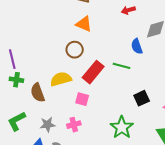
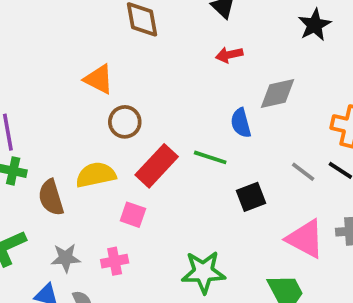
orange triangle: (84, 24) -> (99, 79), moved
black square: (142, 98) -> (251, 197), moved
green star: (122, 127) -> (203, 272), turned 30

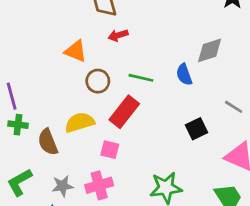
red arrow: (229, 55) -> (118, 35), moved
green line: (210, 157) -> (141, 78), moved
pink cross: (115, 261) -> (99, 185), size x1.4

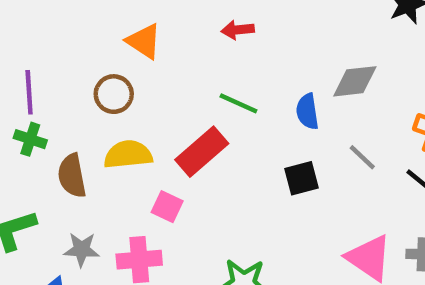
red arrow: (118, 35) -> (238, 30), moved
brown circle: (98, 81) -> (114, 94), moved
gray line: (234, 107) -> (362, 157), moved
black square: (196, 129) -> (302, 178), moved

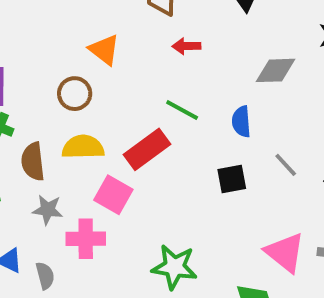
gray diamond: (355, 81) -> (275, 70), moved
pink square: (167, 207) -> (113, 195), size x1.4
gray star: (81, 249) -> (48, 210), moved

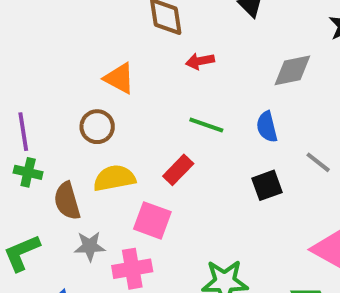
red rectangle: (147, 149) -> (178, 170), size x0.7

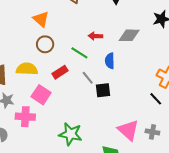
red arrow: (200, 61) -> (95, 36), moved
brown circle: (97, 127) -> (45, 44), moved
gray line: (318, 162) -> (88, 78), moved

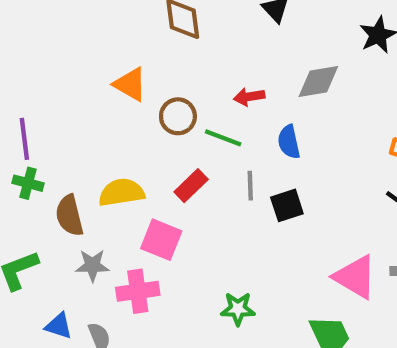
brown circle: (45, 44) -> (178, 116), moved
gray line: (88, 78) -> (250, 186), turned 48
green star: (70, 134) -> (238, 309), size x0.7

